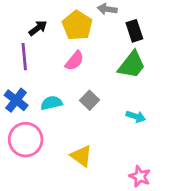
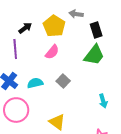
cyan arrow: (136, 116) -> (103, 101), moved, turned 56

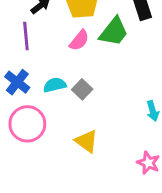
green trapezoid: (94, 55) -> (114, 32), moved
gray square: (63, 81) -> (82, 89), moved

